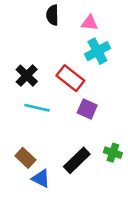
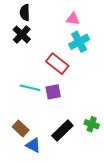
black semicircle: (52, 15) -> (25, 13), moved
black cross: (27, 76) -> (22, 34), moved
purple square: (87, 109) -> (53, 92), moved, turned -35

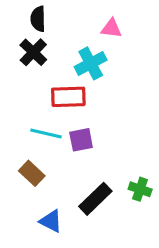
cyan cross: (79, 42) -> (91, 63), moved
red rectangle: (57, 64) -> (68, 97), moved, turned -40
brown rectangle: (21, 128) -> (32, 173), moved

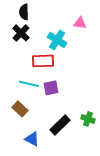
pink triangle: (111, 28) -> (80, 23), moved
cyan cross: (91, 63) -> (57, 40), turned -30

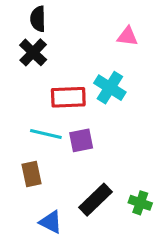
cyan cross: (57, 40) -> (110, 88), moved
brown rectangle: (20, 109) -> (32, 174), turned 35
green cross: (88, 119) -> (140, 203), moved

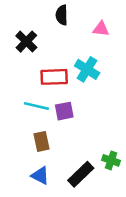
black semicircle: (38, 19) -> (62, 15), moved
brown rectangle: (32, 174) -> (42, 141), moved
black rectangle: (95, 200) -> (81, 174), moved

